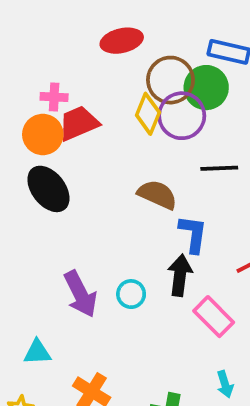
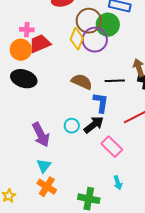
black line: (219, 168) -> (115, 81), moved
black ellipse: (48, 189) -> (24, 79), turned -35
black arrow: (180, 275) -> (94, 125), turned 45
cyan circle: (131, 294) -> (72, 126), moved
cyan triangle: (37, 352) -> (44, 166), moved, turned -49

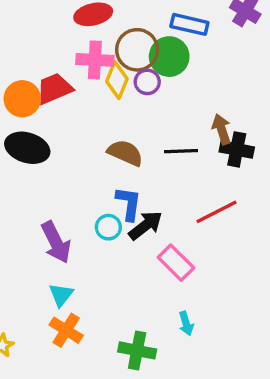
pink cross: (27, 30) -> (95, 60), moved, size x1.5
purple circle: (95, 40) -> (147, 82), size x0.6
blue L-shape: (101, 103) -> (129, 204), moved

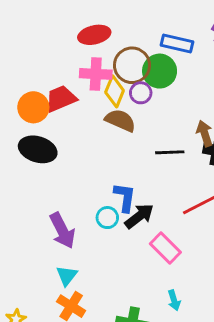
brown semicircle: (125, 153) -> (120, 120), moved

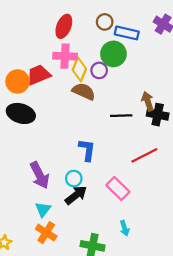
red ellipse: (94, 35) -> (64, 26), turned -55
brown circle: (132, 65) -> (105, 22), moved, size x0.6
black arrow: (139, 216) -> (76, 195), moved
cyan circle: (107, 218) -> (74, 179), moved

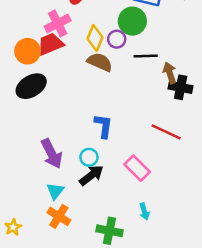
pink cross: (65, 56) -> (58, 23), moved, turned -30
black ellipse: (21, 113) -> (31, 86), turned -48
black line: (121, 116) -> (146, 56), moved
red line: (144, 155) -> (166, 132), turned 52

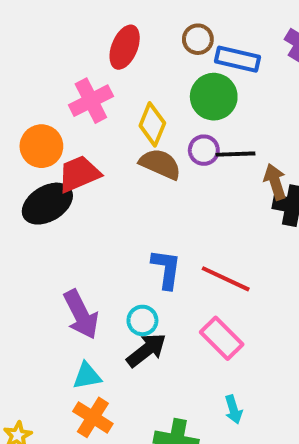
purple circle: (117, 39) -> (204, 150), moved
red trapezoid: (50, 44) -> (79, 174), moved
red line: (166, 132) -> (226, 279), moved
cyan triangle: (55, 191) -> (87, 376), turned 42

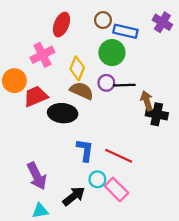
black ellipse: (47, 204) -> (63, 113), moved, turned 36
cyan circle: (142, 320) -> (97, 179), moved

